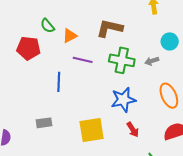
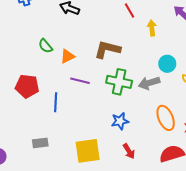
red pentagon: (28, 48) -> (27, 86), moved
gray arrow: (152, 61) -> (149, 83), size x1.5
blue star: (123, 100) -> (120, 121), size x0.7

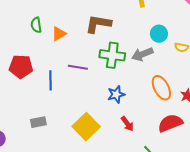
green semicircle: (45, 46) -> (36, 25), turned 35
purple line: (80, 81) -> (78, 67), moved
yellow square: (88, 151) -> (86, 127), turned -32

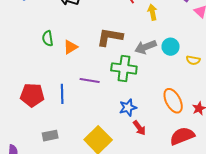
gray arrow: (142, 54) -> (145, 47), moved
red pentagon: (21, 67) -> (32, 95), moved
red arrow: (127, 124) -> (139, 128), moved

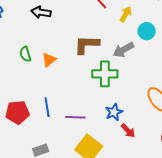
yellow arrow: (152, 12) -> (126, 14), turned 49
cyan circle: (171, 47) -> (147, 31), moved
purple line: (90, 81) -> (75, 117), moved

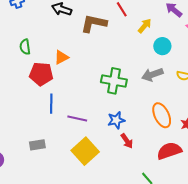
brown L-shape: (87, 45) -> (94, 23), moved
gray arrow: (123, 50) -> (152, 75), moved
green semicircle: (25, 54) -> (25, 47), moved
red pentagon: (17, 112) -> (41, 74), moved

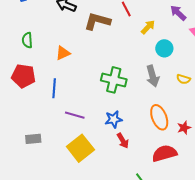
red pentagon: (41, 74) -> (23, 76), moved
gray arrow: (152, 75) -> (153, 76), turned -90
blue line: (51, 104) -> (54, 88), moved

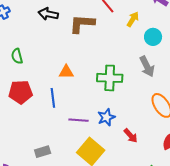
orange triangle: (63, 53) -> (66, 72), moved, turned 35
blue star: (114, 119) -> (106, 117), moved

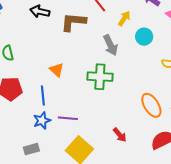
gray arrow: (147, 66) -> (110, 45), moved
orange triangle: (66, 72) -> (57, 70), turned 42
blue star: (106, 117) -> (42, 120), moved

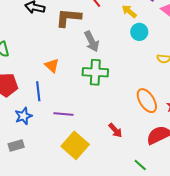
yellow arrow: (124, 19) -> (129, 11), moved, turned -84
gray arrow: (110, 45) -> (92, 41), moved
blue star: (42, 120) -> (23, 116), moved
gray rectangle: (31, 149) -> (16, 145), moved

